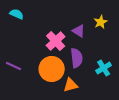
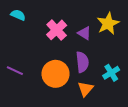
yellow star: (101, 22) -> (108, 24), size x1.5
pink cross: (56, 41) -> (57, 30), moved
orange triangle: (71, 85) -> (85, 89), moved, turned -35

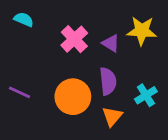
yellow star: (108, 24) -> (142, 31), turned 30

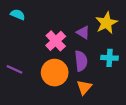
yellow star: (142, 31) -> (106, 23), turned -30
pink cross: (74, 39) -> (56, 41), moved
cyan cross: (146, 95) -> (110, 58), moved, turned 35

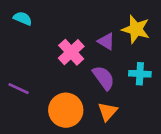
yellow star: (106, 23) -> (136, 29), turned -30
purple semicircle: (81, 61) -> (104, 78), turned -30
orange circle: (55, 73) -> (66, 110), moved

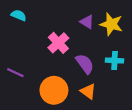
purple triangle: (106, 41) -> (87, 22), moved
orange triangle: (108, 111) -> (88, 91), turned -35

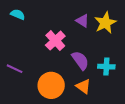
yellow star: (111, 24) -> (105, 23), turned 30
cyan cross: (115, 61) -> (106, 67), moved

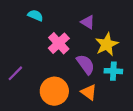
cyan semicircle: (18, 14) -> (35, 15), moved
yellow star: (105, 23) -> (107, 44), moved
purple line: (15, 69) -> (15, 73), turned -70

